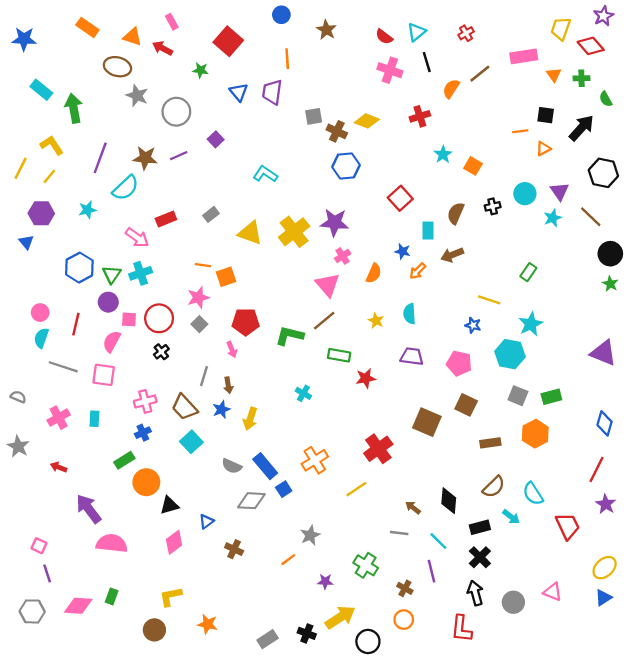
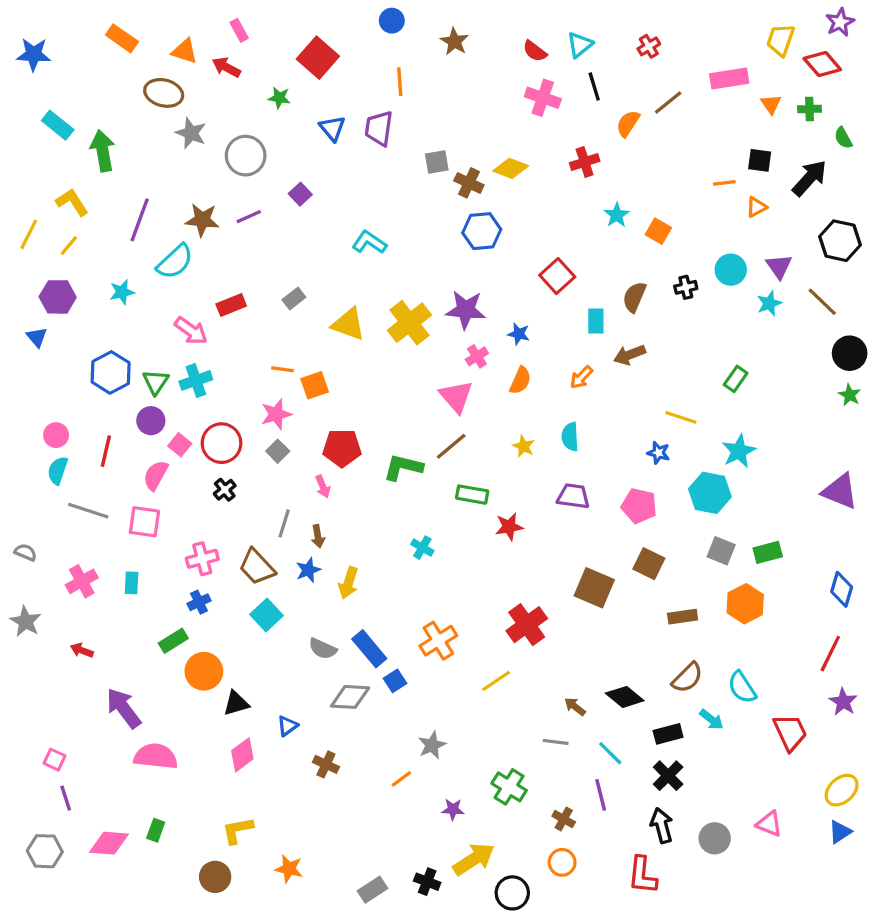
blue star: (403, 251) -> (519, 334), moved
pink square: (129, 319) -> (180, 445), turned 35
black diamond: (449, 501) -> (625, 697), turned -56

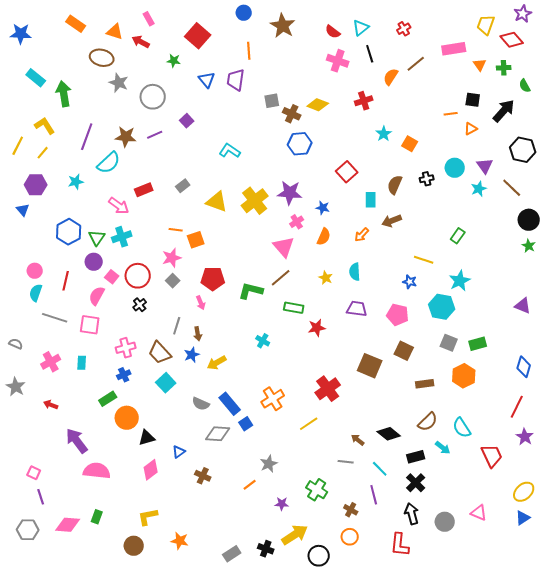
brown star: (454, 42) -> (283, 26), size x1.4
purple triangle: (840, 491) -> (523, 306), size x0.7
yellow arrow: (348, 583) -> (217, 363), turned 42

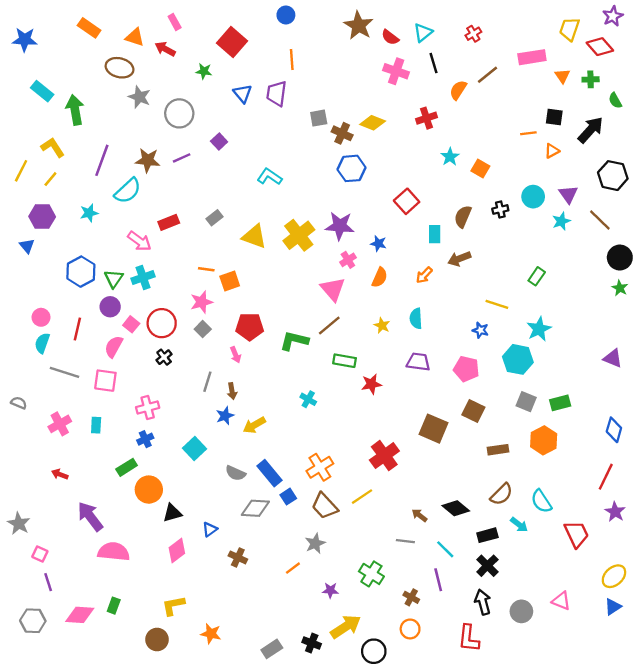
brown star: (283, 26) -> (359, 26), moved
brown trapezoid: (160, 353) -> (325, 506), moved
gray star: (16, 387) -> (19, 524), moved

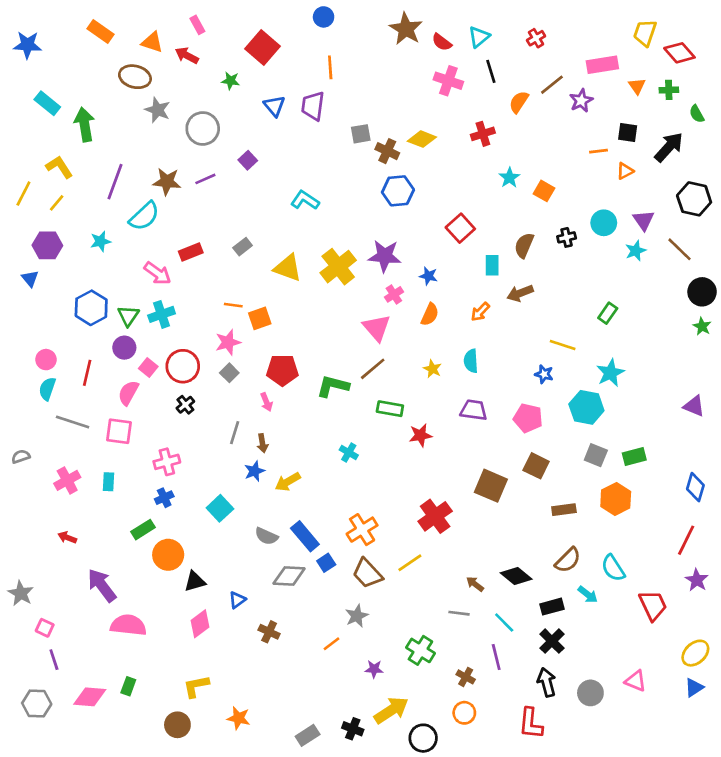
purple star: (613, 16) -> (581, 101), moved
gray semicircle: (19, 403) -> (21, 457), turned -42

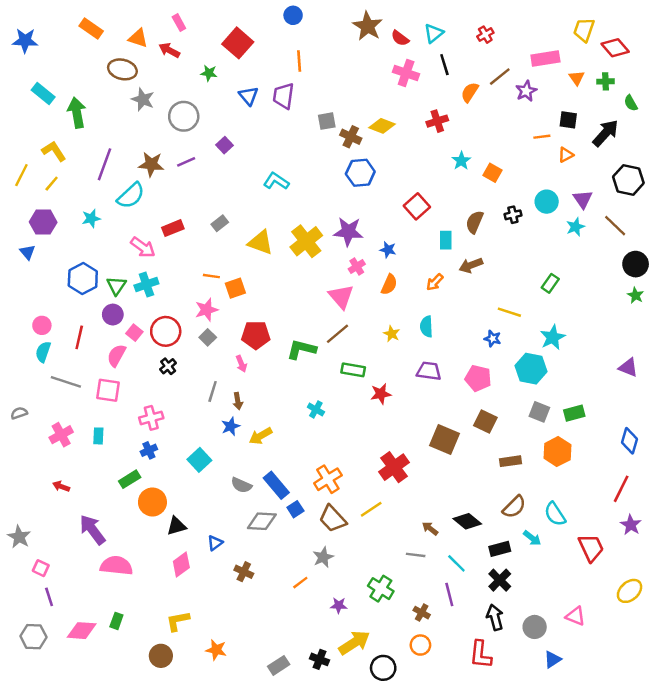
blue triangle: (694, 688) -> (553, 659), moved

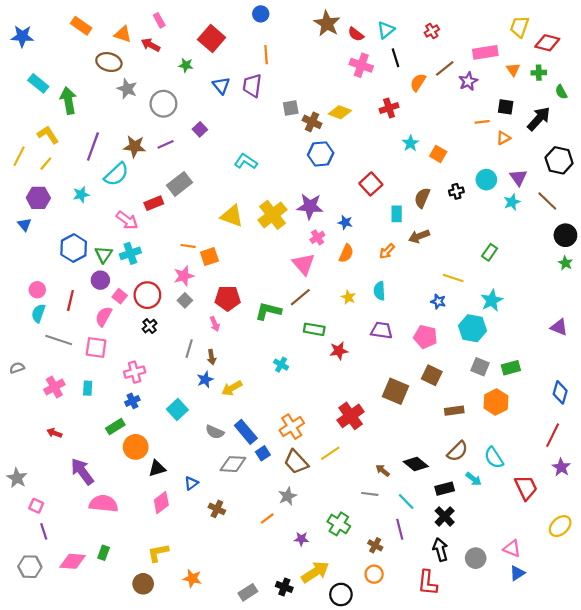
red diamond: (615, 48) -> (547, 43), turned -35
gray rectangle: (220, 223) -> (179, 184), moved, size x1.6
blue triangle: (553, 659) -> (517, 573), moved

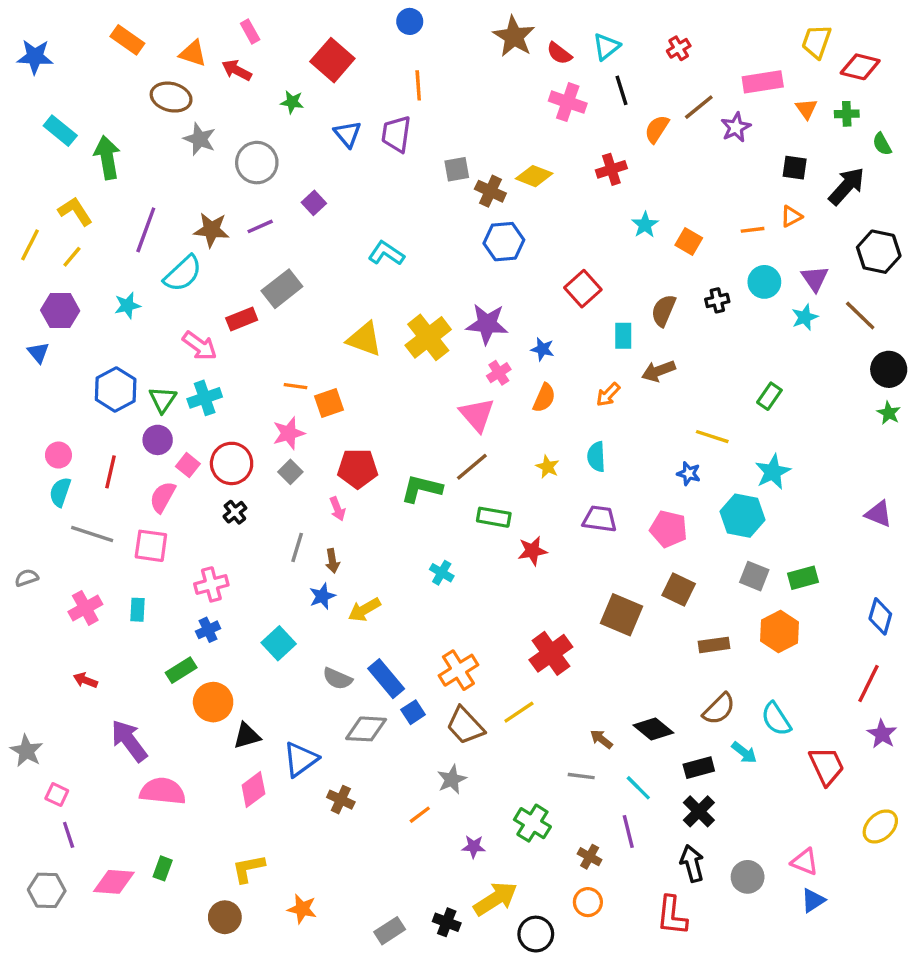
orange line: (482, 122) -> (753, 230), moved
blue triangle: (191, 483) -> (300, 759), size x1.6

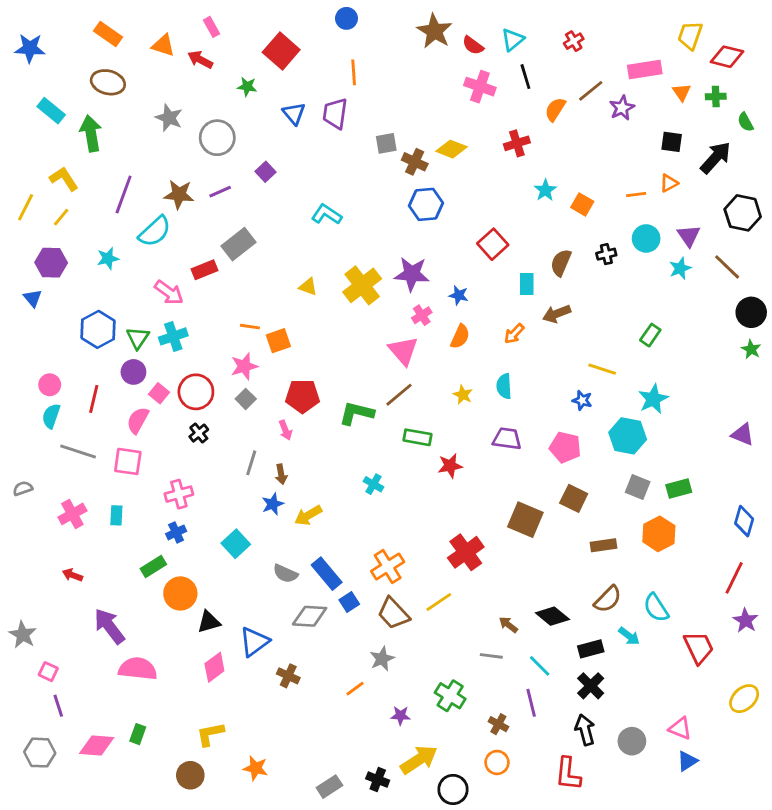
brown ellipse: (171, 97) -> (108, 82), moved
yellow triangle: (364, 339) -> (308, 287), size x0.6

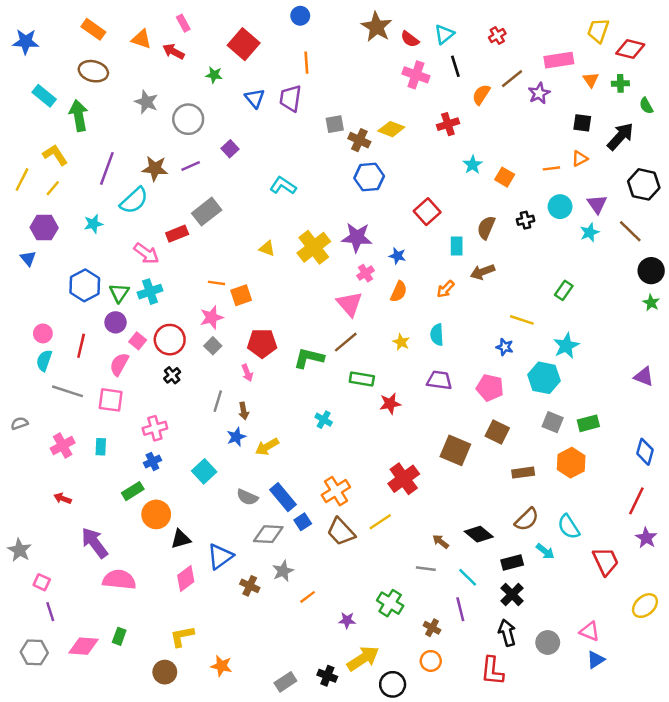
gray star: (382, 659) -> (283, 571), moved

